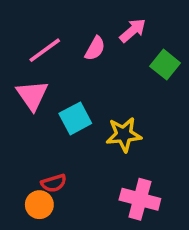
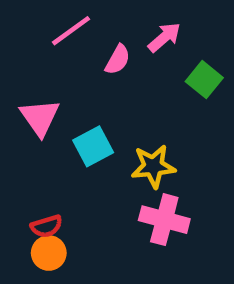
pink line: (45, 50) -> (71, 31), moved
red semicircle: (54, 183) -> (47, 226), moved
pink cross: (140, 199) -> (164, 220), moved

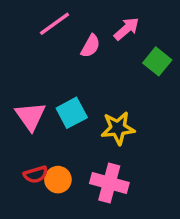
pink triangle: (40, 117) -> (31, 116), moved
pink cross: (164, 220) -> (109, 183), moved
orange circle: (49, 253) -> (58, 180), moved

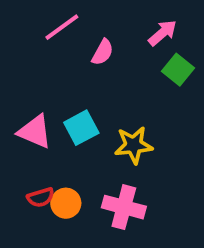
pink arrow: (126, 29) -> (163, 33), moved
pink triangle: (31, 116) -> (35, 132), turned -32

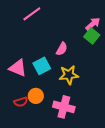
pink arrow: (163, 33) -> (93, 24), moved
pink semicircle: (103, 52) -> (62, 49), moved
orange circle: (66, 203) -> (36, 96), moved

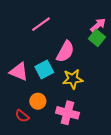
pink line: (32, 14) -> (41, 24), moved
pink semicircle: (62, 49) -> (65, 52), size x1.5
red semicircle: (21, 102) -> (22, 116), moved, turned 56

